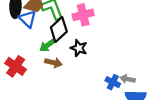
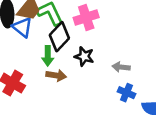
green arrow: (47, 45) -> (48, 56), turned -49
gray arrow: (128, 79) -> (121, 67), moved

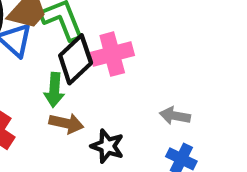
pink cross: (86, 17) -> (112, 54), moved
black star: (84, 56) -> (107, 146), moved

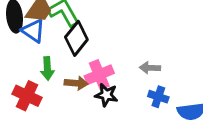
pink cross: (112, 54) -> (99, 75), moved
green arrow: (54, 90) -> (47, 69), moved

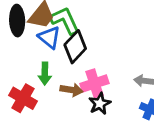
blue triangle: (33, 31) -> (49, 37), moved
black star: (106, 95) -> (100, 104), turned 30

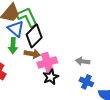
green arrow: (45, 74) -> (13, 46), moved
brown arrow: (71, 90) -> (32, 54), moved

